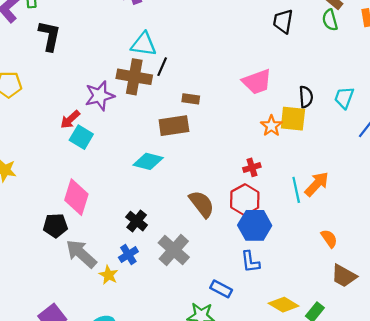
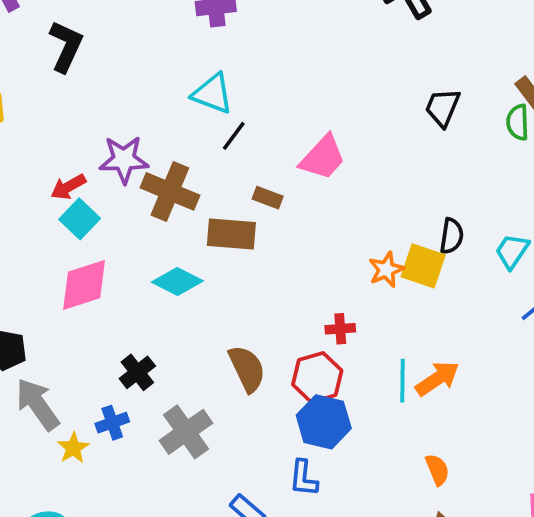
brown cross: (134, 77) -> (170, 191), moved
pink trapezoid: (257, 82) -> (323, 158), moved, turned -40
pink diamond: (76, 197) -> (84, 285), moved, turned 42

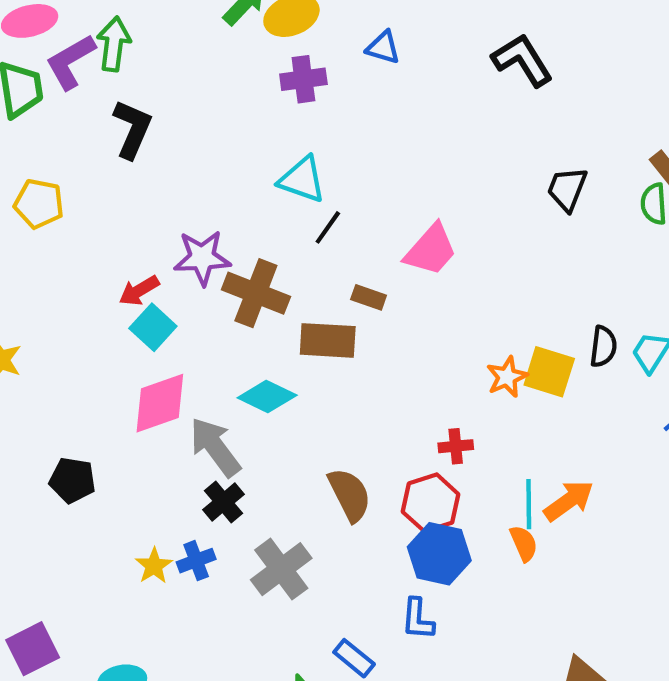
black semicircle: (452, 236) -> (603, 346), moved
gray arrow: (38, 404) -> (215, 447), moved
yellow star: (73, 448) -> (154, 566), moved
orange semicircle: (437, 470) -> (524, 543), moved

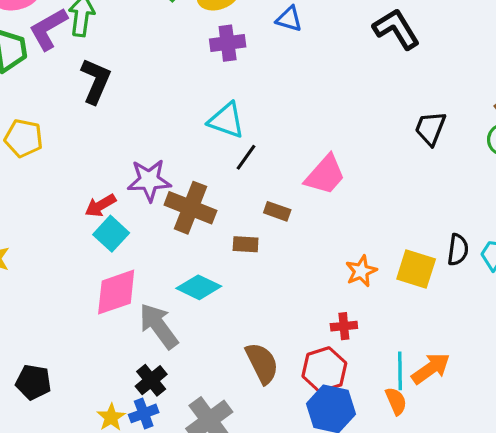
brown rectangle: (328, 340) -> (246, 244), size x0.6
orange star: (507, 377) -> (361, 271), moved
black pentagon: (72, 480) -> (33, 382), moved
black cross: (224, 502) -> (151, 380), moved

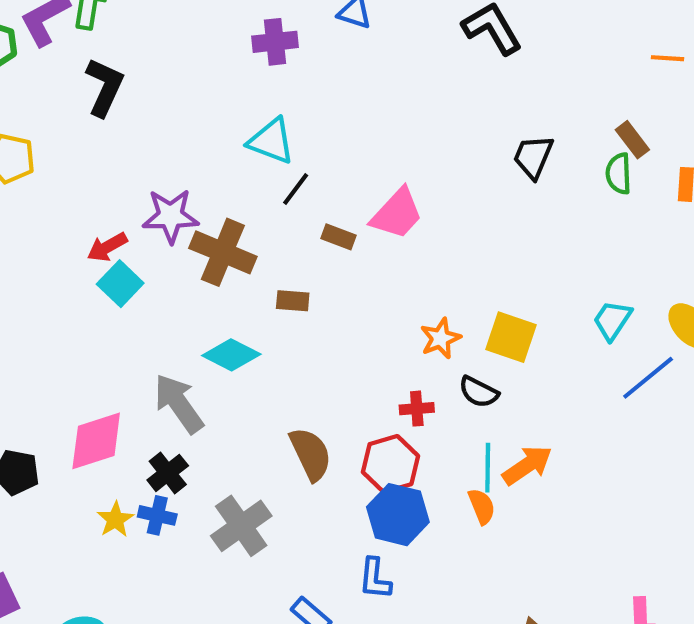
brown rectangle: (277, 211) -> (339, 237), moved
black semicircle: (458, 250) -> (479, 392), moved, turned 108
pink diamond: (116, 292) -> (96, 441), moved
blue cross: (144, 413) -> (157, 515), turned 32

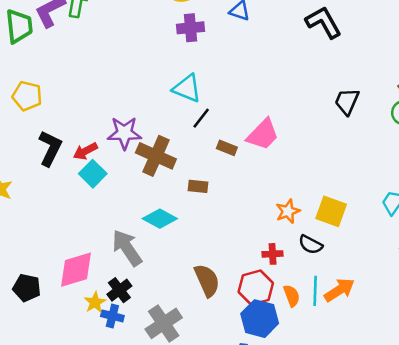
black L-shape: (105, 87) -> (50, 148), moved
orange semicircle: (482, 506) -> (292, 296), moved
yellow star: (115, 520) -> (95, 302), moved

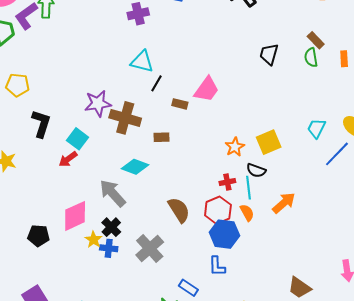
red arrow: (85, 151) -> (68, 159), moved
yellow square: (331, 211) -> (269, 142), turned -35
cyan line: (315, 291) -> (249, 188), moved

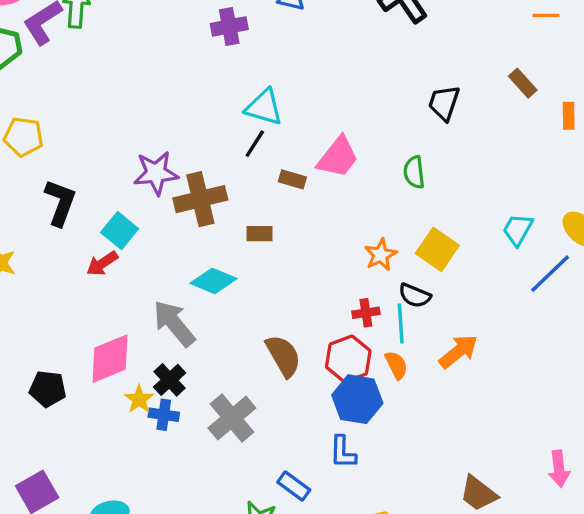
green semicircle: (311, 57) -> (414, 172), moved
cyan triangle: (142, 62) -> (264, 107), moved
brown cross: (125, 118) -> (200, 199), turned -32
yellow square: (269, 142) -> (437, 249), turned -35

